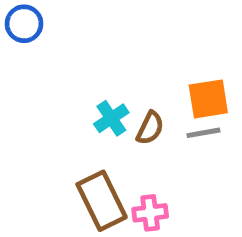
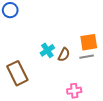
brown rectangle: (102, 201) -> (17, 73), moved
pink cross: (150, 213) -> (74, 91), moved

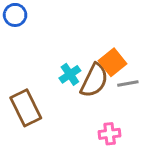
orange square: (89, 42) -> (113, 62), moved, turned -30
brown semicircle: (64, 55) -> (94, 80), size x1.6

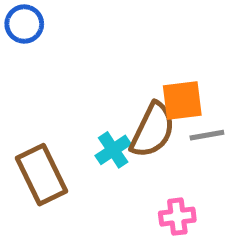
orange square: (113, 62) -> (182, 101), turned 32
cyan cross: (70, 74) -> (113, 150), moved

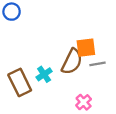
cyan cross: (113, 150) -> (44, 74), moved
pink cross: (177, 217) -> (84, 102), turned -35

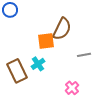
orange square: (86, 48) -> (46, 41), moved
brown semicircle: (72, 62) -> (62, 29), moved

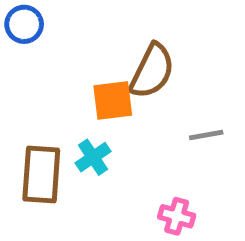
brown rectangle: (17, 71) -> (41, 174), turned 30
pink cross: (72, 88) -> (177, 216), turned -32

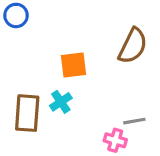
brown semicircle: (152, 71) -> (133, 46), moved
gray line: (206, 135) -> (134, 121), moved

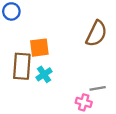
orange square: (74, 65) -> (39, 48), moved
brown rectangle: (27, 113) -> (22, 66), moved

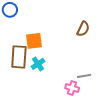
brown semicircle: (96, 34) -> (83, 29), size x0.7

